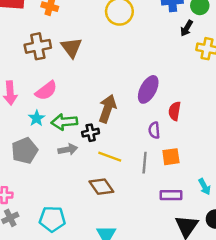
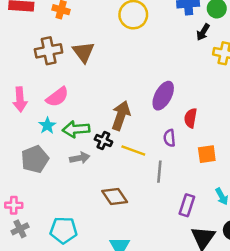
black cross: (91, 133) -> (103, 140), turned 35
yellow line: (110, 157) -> (133, 150), moved
orange square: (171, 157) -> (207, 154), moved
purple rectangle: (171, 195) -> (187, 205), turned -72

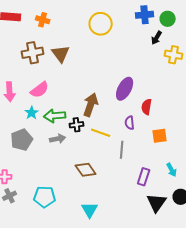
black cross: (103, 140) -> (77, 125), turned -32

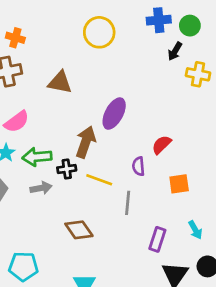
orange cross: (43, 20) -> (15, 38), moved
brown triangle: (61, 54) -> (60, 82), moved, turned -42
purple ellipse: (125, 89) -> (114, 114), moved
red semicircle: (147, 107) -> (161, 145), turned 35

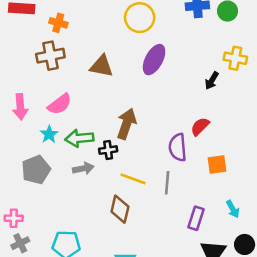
black arrow: (175, 51) -> (212, 81), moved
purple ellipse: (114, 114) -> (154, 60), moved
purple semicircle: (138, 166) -> (178, 147), size x1.5
yellow line: (99, 180) -> (133, 179), moved
brown diamond: (79, 230) -> (120, 209), turned 48

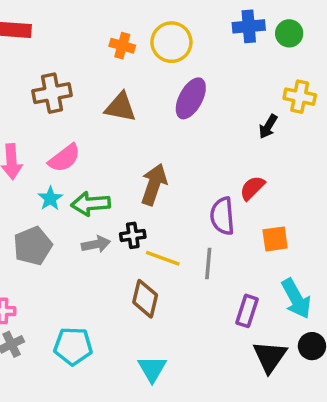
orange cross: (58, 23) -> (122, 46), moved
black cross: (108, 150) -> (133, 235), moved
cyan arrow: (233, 209) -> (296, 299), size x1.6

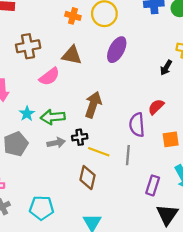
pink semicircle: (64, 158) -> (49, 77), moved

